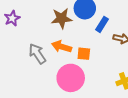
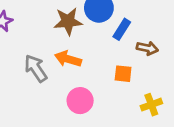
orange square: (84, 54) -> (123, 74), moved
pink circle: (71, 78) -> (80, 101), size x0.7

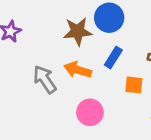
blue rectangle: (122, 29) -> (113, 57), moved

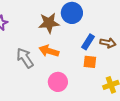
blue rectangle: (113, 57) -> (88, 42), moved

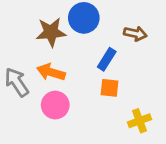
brown arrow: (108, 43) -> (135, 34), moved
pink circle: (58, 82) -> (55, 105), moved

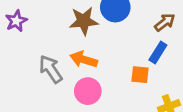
brown arrow: (135, 34) -> (165, 22), turned -50
blue rectangle: (107, 59) -> (158, 53), moved

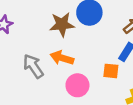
pink circle: (88, 91) -> (77, 85), moved

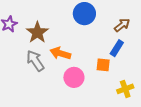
brown star: (62, 24) -> (37, 32), moved, turned -30

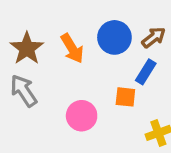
blue circle: (84, 14) -> (114, 37), moved
orange arrow: (60, 53) -> (72, 48), moved, turned -138

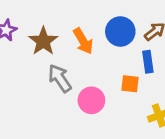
blue rectangle: (146, 72) -> (148, 62), turned -40
gray arrow: (24, 91) -> (60, 78), moved

